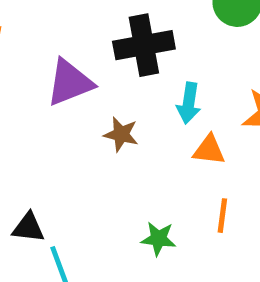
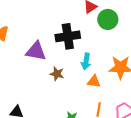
purple triangle: (70, 83) -> (36, 51), turned 30

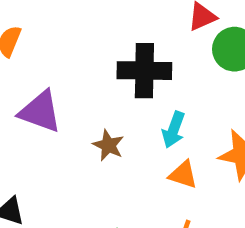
purple triangle: (36, 51) -> (40, 112), moved

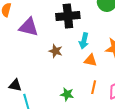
purple triangle: (40, 112) -> (29, 27), moved

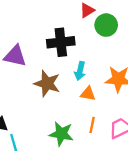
brown star: (56, 51) -> (47, 83), size x1.6
green star: (67, 94) -> (61, 134), size x1.5

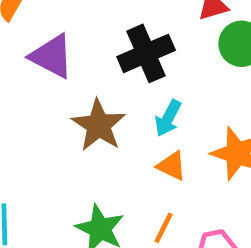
black cross: (61, 42) -> (146, 53), turned -32

